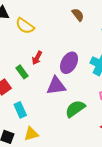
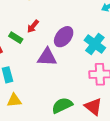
green rectangle: (22, 72) -> (16, 38), turned -32
green semicircle: (75, 109) -> (62, 105), moved

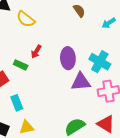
purple ellipse: (64, 37) -> (68, 58), turned -35
purple triangle: (47, 57) -> (81, 82), moved

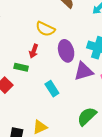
yellow semicircle: (26, 19) -> (45, 29), moved
cyan rectangle: (17, 103) -> (52, 89), moved

